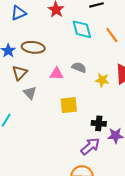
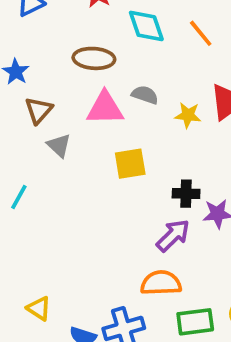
brown ellipse: (33, 47) -> (94, 58), moved
pink triangle: (56, 74) -> (105, 108), size x1.5

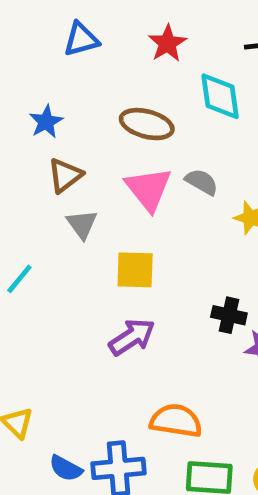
pink triangle: (105, 108) -> (148, 189), turned 42
yellow square: (130, 164) -> (135, 270), moved
purple arrow: (173, 235) -> (132, 337), moved

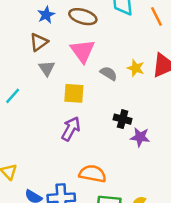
blue star: (46, 122) -> (46, 15), moved
gray semicircle: (202, 182) -> (109, 73), moved
purple arrow: (132, 337) -> (71, 129), turned -30

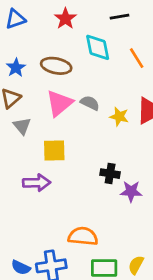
pink triangle: (83, 51) -> (59, 103), turned 32
gray semicircle: (109, 73) -> (90, 103), moved
purple arrow: (71, 129) -> (37, 183), moved, turned 65

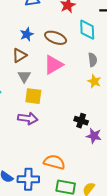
gray semicircle: (90, 103) -> (93, 60), moved, turned 48
yellow square: (54, 151) -> (33, 96), moved

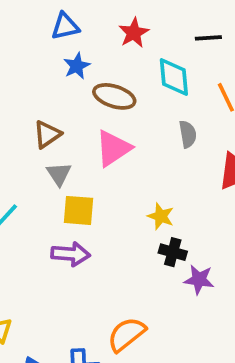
blue star: (27, 34) -> (77, 66), moved
yellow star: (94, 81) -> (161, 216), moved
orange semicircle: (54, 162) -> (126, 334), turned -50

